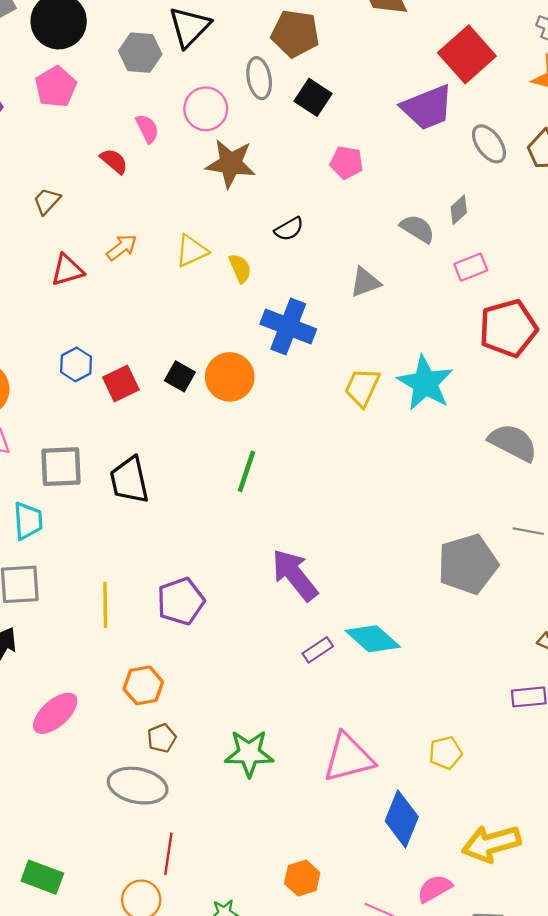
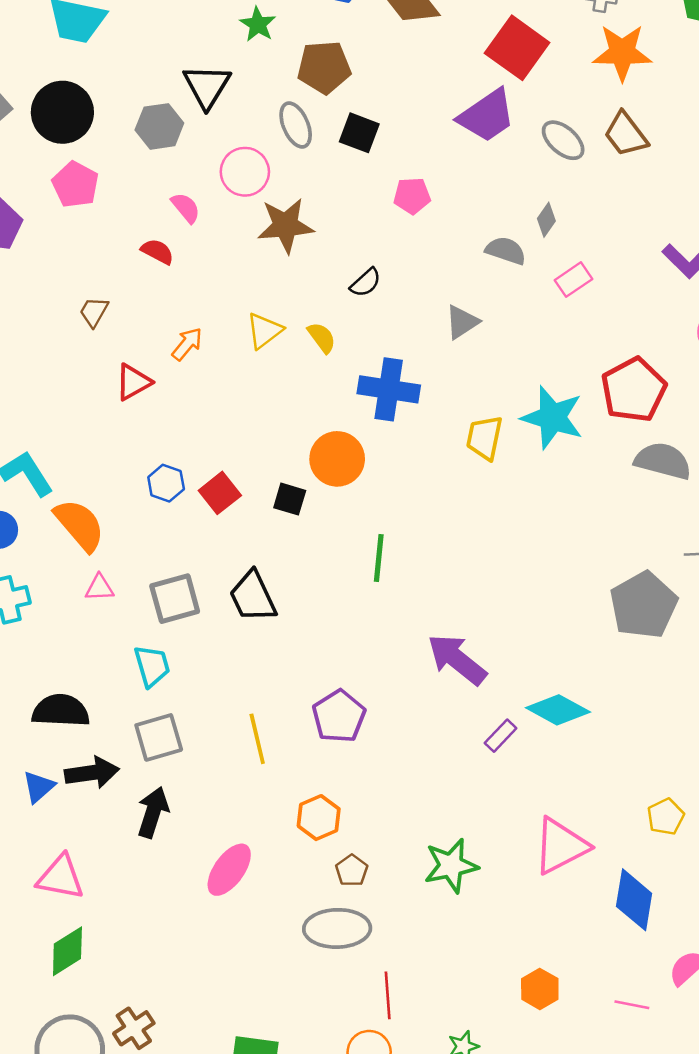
red pentagon: (508, 328) -> (634, 390), moved
black square: (180, 376) -> (290, 499), moved

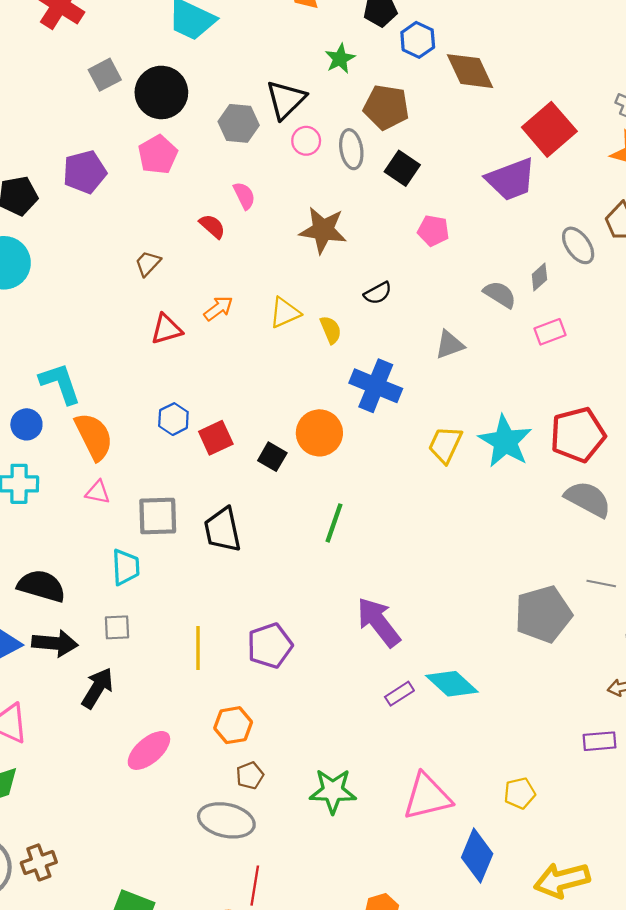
gray ellipse: (563, 140) -> (578, 245), moved
pink circle: (245, 172) -> (306, 141), moved, size x0.7
gray square: (159, 737) -> (117, 627), size x0.7

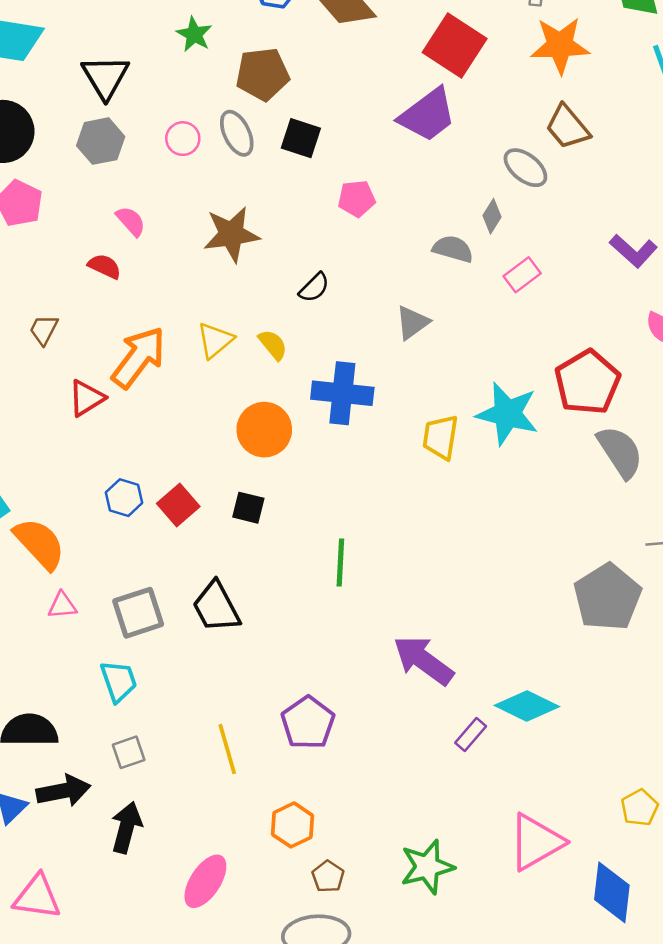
black triangle: (286, 100) -> (105, 77), moved
orange arrow: (218, 308) -> (139, 357), size x1.8
orange circle: (319, 433) -> (264, 430), moved
gray semicircle: (588, 499) -> (620, 452), turned 45

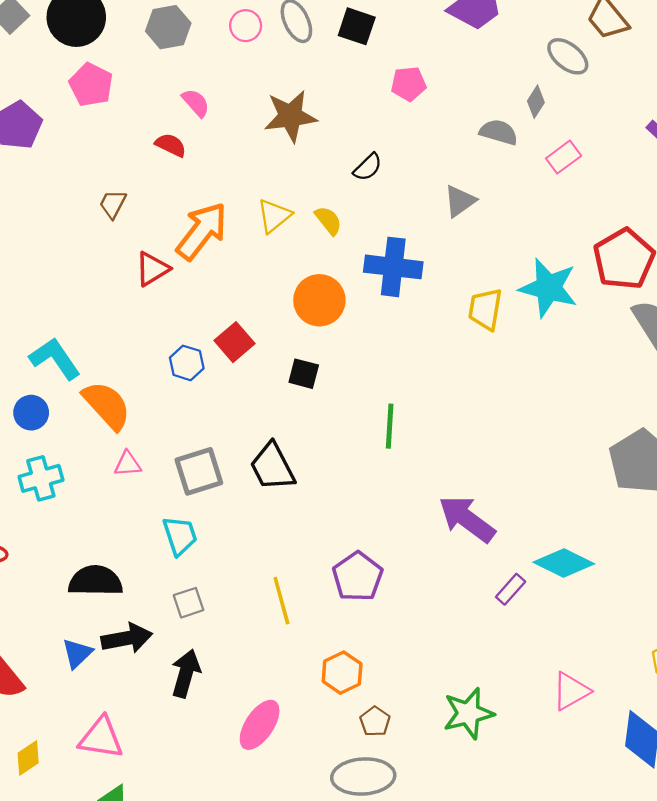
red square: (178, 505) -> (235, 342), moved
pink triangle: (536, 842) -> (571, 691), size x0.7

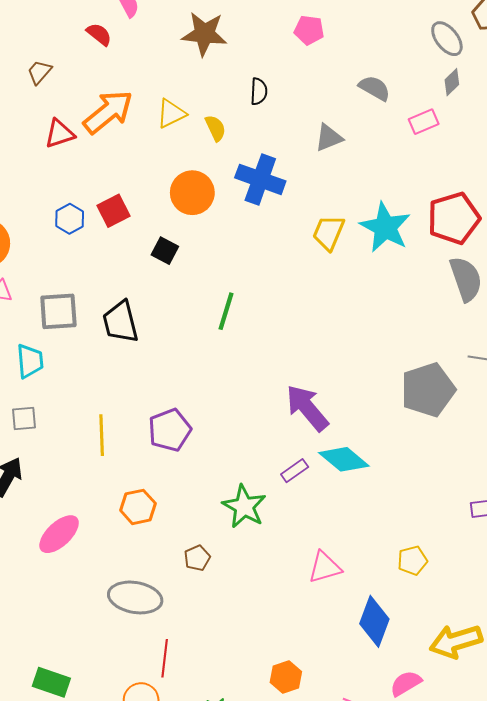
gray diamond: (536, 102) -> (452, 82), moved
black semicircle: (368, 167) -> (259, 91), turned -56
purple arrow: (467, 519) -> (307, 408), moved
green star: (468, 713) -> (244, 506), moved, turned 30
brown pentagon: (375, 721) -> (197, 558), moved

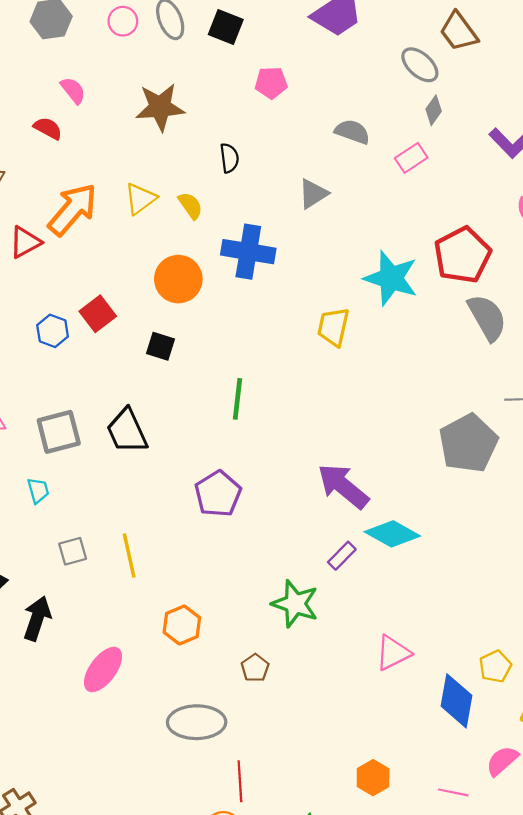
yellow trapezoid: (328, 233) -> (333, 327), moved
cyan trapezoid: (30, 361) -> (38, 490), size x0.7
gray square: (24, 419) -> (73, 551), moved
purple pentagon: (170, 430) -> (218, 494), moved
yellow pentagon: (412, 561) -> (495, 666), moved

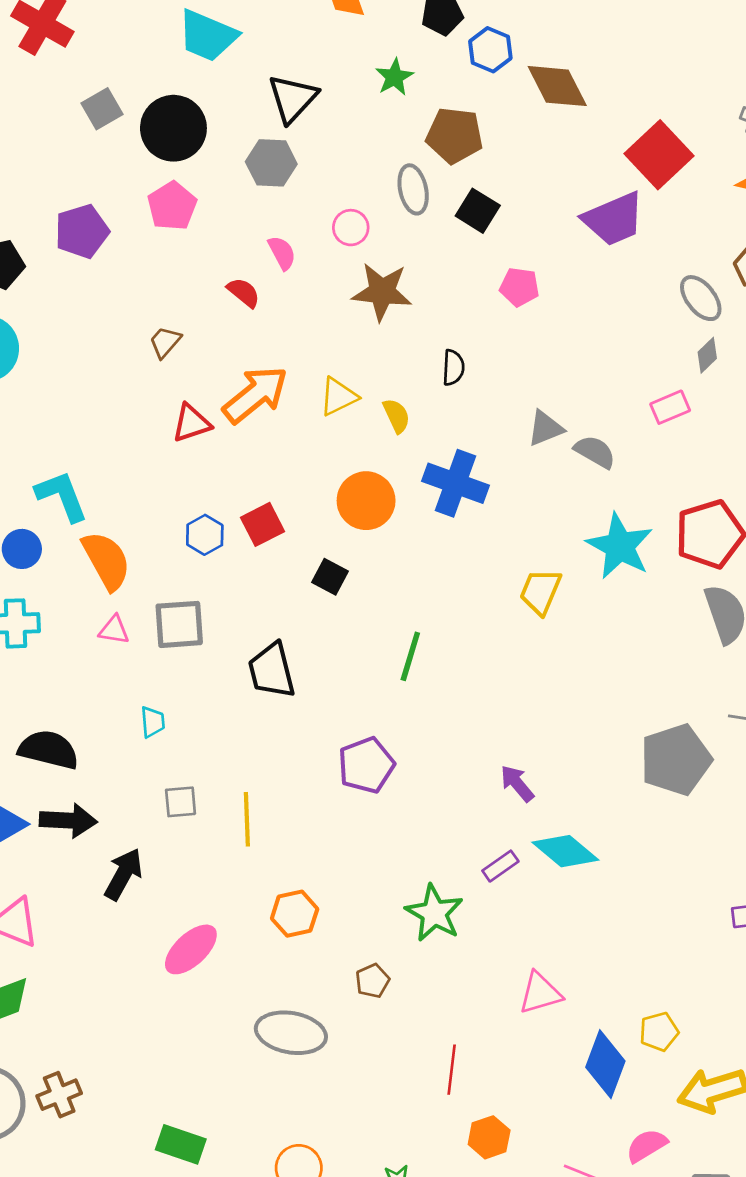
pink circle: (123, 21) -> (351, 228), moved
gray semicircle: (352, 132) -> (595, 452), moved
gray square: (59, 432) -> (179, 624), moved
purple arrow: (343, 486) -> (517, 783), size x0.6
red line: (240, 781) -> (452, 1070), moved

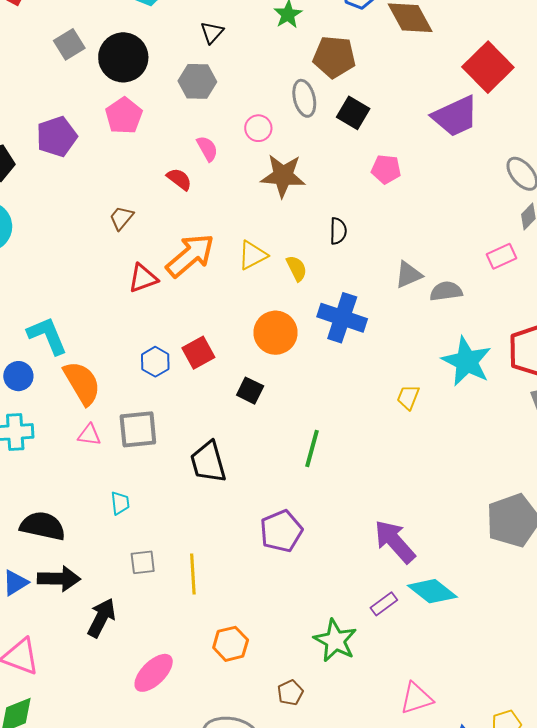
black triangle: (293, 98) -> (212, 33), size x0.6
gray semicircle: (595, 452) -> (446, 291), turned -36
yellow trapezoid: (540, 592) -> (408, 397), size x0.7
purple arrow: (517, 783) -> (395, 542), size x1.6

